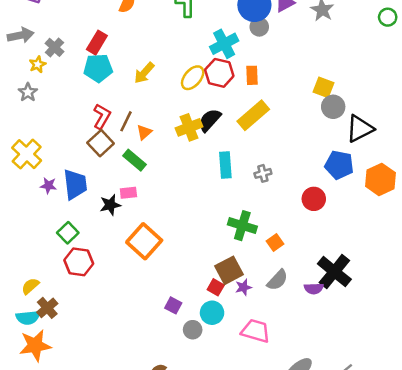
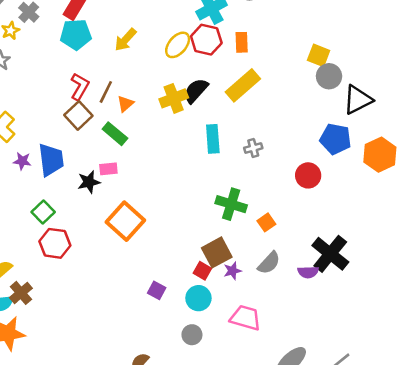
gray circle: (193, 330) -> (192, 335), moved

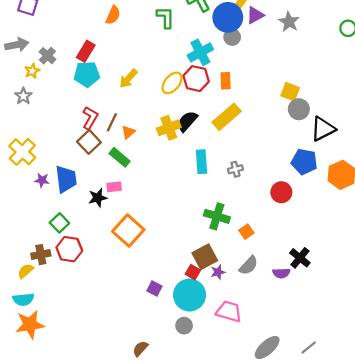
black cross: (330, 254) -> (300, 258), size x0.7
brown cross: (21, 293) -> (41, 255), moved, turned 30
cyan circle: (198, 298) -> (190, 295), size x1.5

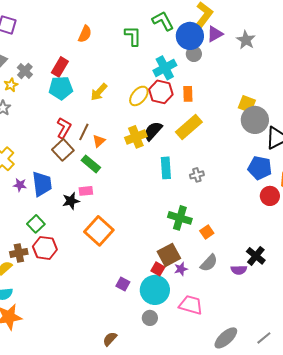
gray circle: (299, 109) -> (255, 120), size x1.4
red circle: (281, 192) -> (270, 196), moved

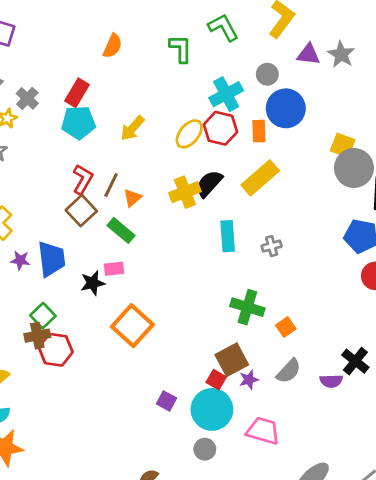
purple triangle: (215, 34) -> (309, 54), moved, turned 36
blue circle: (190, 36) -> (286, 108), moved
brown cross: (19, 253) -> (37, 336), moved

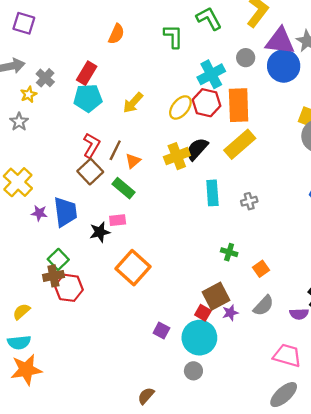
purple triangle: (309, 54) -> (280, 41), size x1.5
blue circle: (286, 108) -> (284, 66), moved
orange rectangle: (259, 131) -> (239, 105), size x1.8
green cross: (247, 307) -> (229, 252), size x0.6
pink trapezoid: (263, 431) -> (287, 355), moved

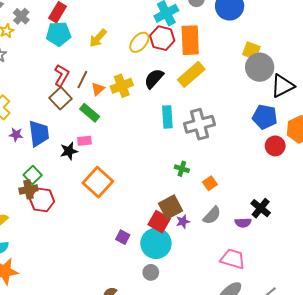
yellow cross: (177, 156) -> (122, 86), moved
gray cross: (249, 201) -> (199, 124), size x2.0
red square: (203, 313) -> (159, 222), size x1.5

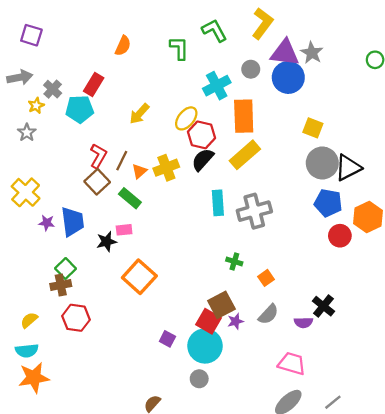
cyan pentagon: (59, 34) -> (80, 109), moved
red hexagon: (162, 38) -> (201, 135), moved
gray circle: (260, 67) -> (322, 163), moved
red hexagon: (42, 200) -> (76, 318), moved

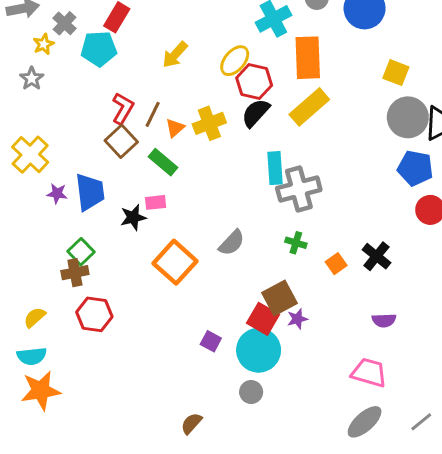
gray cross: (254, 211) -> (299, 189), moved
black cross: (323, 306) -> (376, 256), moved
gray semicircle: (268, 314) -> (232, 243), moved

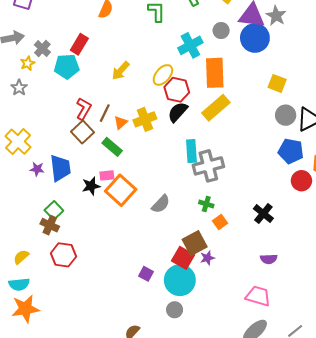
gray circle: (408, 117) -> (286, 115), size x0.7
orange square: (175, 262) -> (121, 190), moved
orange square: (336, 264) -> (220, 222), moved
brown cross: (75, 273) -> (50, 225), turned 36

